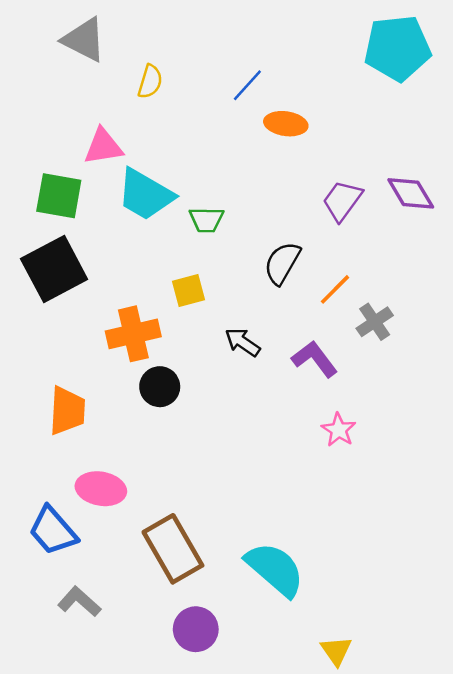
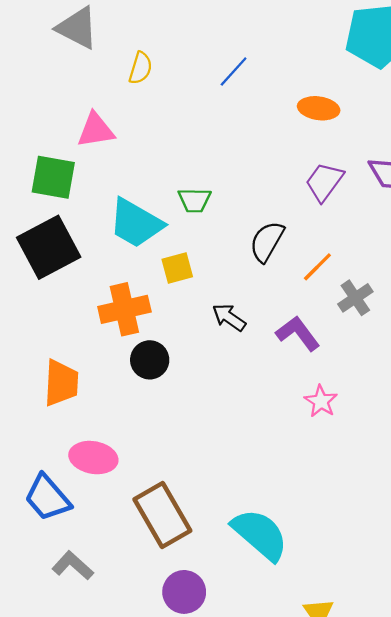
orange ellipse: (286, 124) -> (319, 108), moved
cyan trapezoid: (145, 195) -> (136, 223), moved

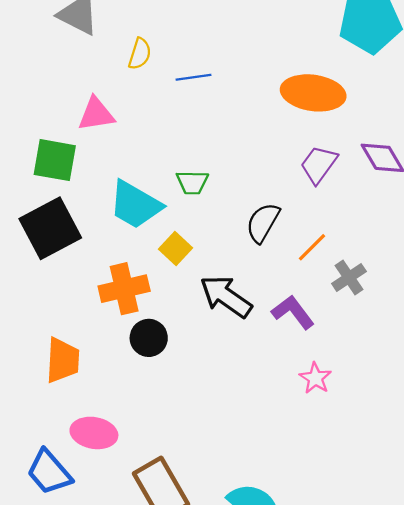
blue line: (234, 72) -> (193, 77), moved, turned 40
orange ellipse: (319, 108) -> (313, 93), size x1.6
yellow square: (177, 268) -> (176, 248), turned -32
black arrow: (229, 317) -> (226, 296), size x1.6

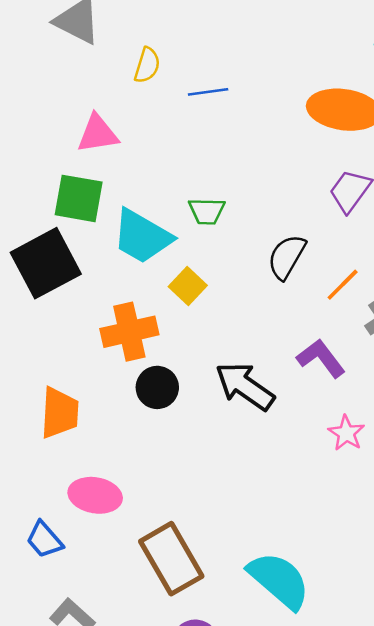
green square: (55, 160) -> (79, 198), moved
black arrow: (226, 296) -> (245, 386), moved
blue trapezoid: (49, 472) -> (44, 540), size x0.7

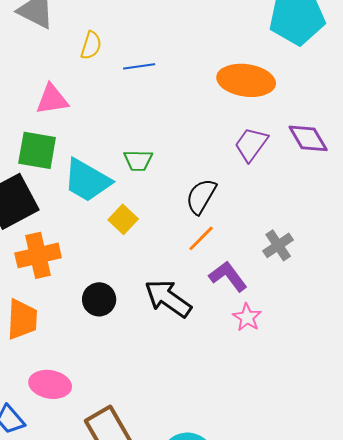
orange line: (343, 285) -> (201, 238), moved
orange cross: (129, 332) -> (38, 255), moved
pink star: (346, 433) -> (247, 317), moved

